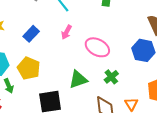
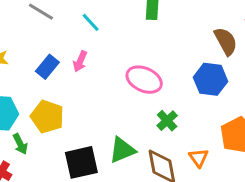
pink arrow: (67, 32) -> (80, 61), moved
green triangle: (78, 79) -> (122, 150), moved

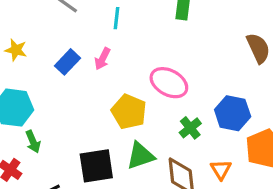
cyan line: (91, 22) -> (116, 18), turned 45
blue hexagon: (211, 79) -> (233, 113), moved
yellow pentagon: (47, 117) -> (129, 112), moved

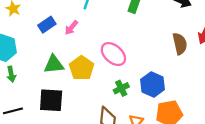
green triangle: (140, 156) -> (54, 64), moved

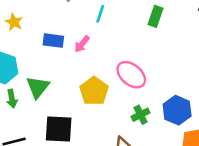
blue rectangle: (47, 25) -> (53, 41), turned 42
green triangle: (54, 64) -> (38, 87), moved, turned -45

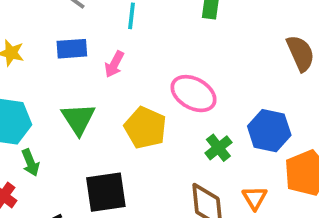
blue rectangle: (53, 41) -> (72, 49), moved
green triangle: (38, 87) -> (78, 119), moved

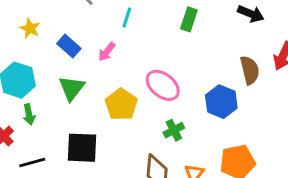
blue rectangle: (72, 49) -> (69, 46), moved, turned 35
blue hexagon: (269, 131) -> (221, 102), moved

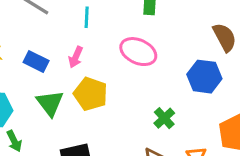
pink ellipse: (163, 85) -> (138, 52), moved
yellow pentagon: (121, 104) -> (91, 94), moved

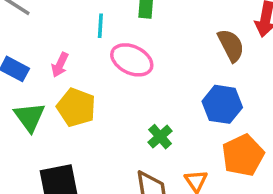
cyan line: (87, 17) -> (100, 26), moved
blue hexagon: (204, 77) -> (222, 104), moved

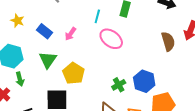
blue hexagon: (222, 104) -> (144, 81), moved
yellow pentagon: (76, 107) -> (74, 73), moved

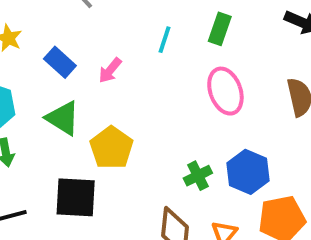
pink ellipse: (111, 39) -> (225, 91), moved, turned 30
green triangle: (48, 60) -> (63, 118), turned -36

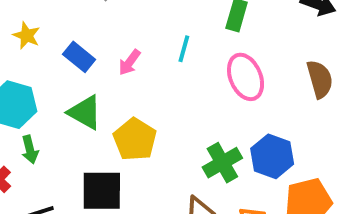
cyan line: (165, 40) -> (184, 49), moved
green cross: (198, 176) -> (222, 163), size x1.4

